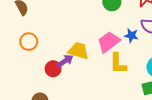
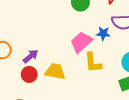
yellow trapezoid: (78, 51) -> (55, 72), moved
purple arrow: (65, 61) -> (31, 56), moved

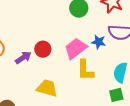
yellow trapezoid: (55, 72) -> (47, 88), moved
red circle: (29, 74) -> (43, 49), moved

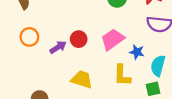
blue star: (99, 42) -> (137, 52), moved
yellow L-shape: (85, 70) -> (122, 75), moved

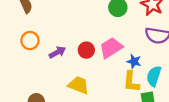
red circle: (79, 39) -> (86, 50), moved
yellow L-shape: (122, 75) -> (131, 82), moved

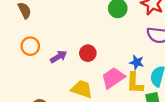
pink trapezoid: (111, 48) -> (113, 78), moved

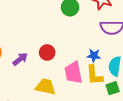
pink trapezoid: (113, 78) -> (73, 73), turned -60

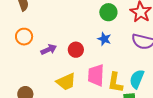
blue star: (94, 56) -> (104, 39), moved
yellow trapezoid: (45, 87) -> (66, 82), turned 130

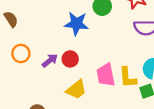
blue star: (104, 39) -> (76, 24), moved, size x1.6
red circle: (76, 50) -> (70, 59), moved

